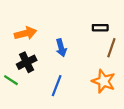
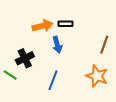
black rectangle: (100, 28) -> (66, 24), moved
orange arrow: (25, 33) -> (43, 26), moved

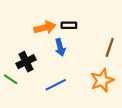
orange star: (97, 76) -> (102, 80), turned 30
blue line: (53, 80) -> (56, 85), turned 42

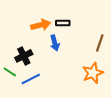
blue line: (56, 85) -> (31, 79), moved

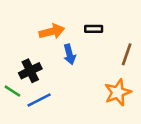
black rectangle: (63, 23) -> (94, 29), moved

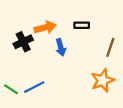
black cross: (30, 71) -> (23, 42), moved
green line: (12, 91) -> (11, 89), moved

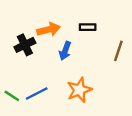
blue arrow: (61, 47) -> (65, 51), turned 35
orange star: (103, 80) -> (79, 90), moved

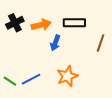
black rectangle: (88, 27) -> (74, 23), size x1.5
black cross: (25, 45) -> (15, 23), moved

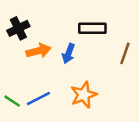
orange arrow: (41, 25) -> (38, 51), moved

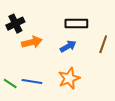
blue arrow: (69, 53) -> (68, 46), moved, turned -140
blue line: (38, 99) -> (32, 81), turned 36

